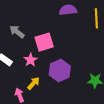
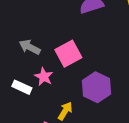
pink star: (31, 60) -> (44, 77), moved

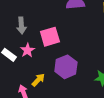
gray arrow: (30, 47) -> (21, 25), turned -133

